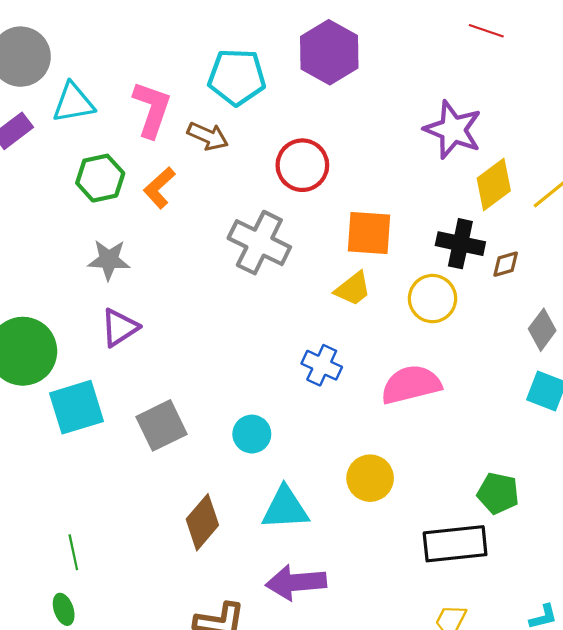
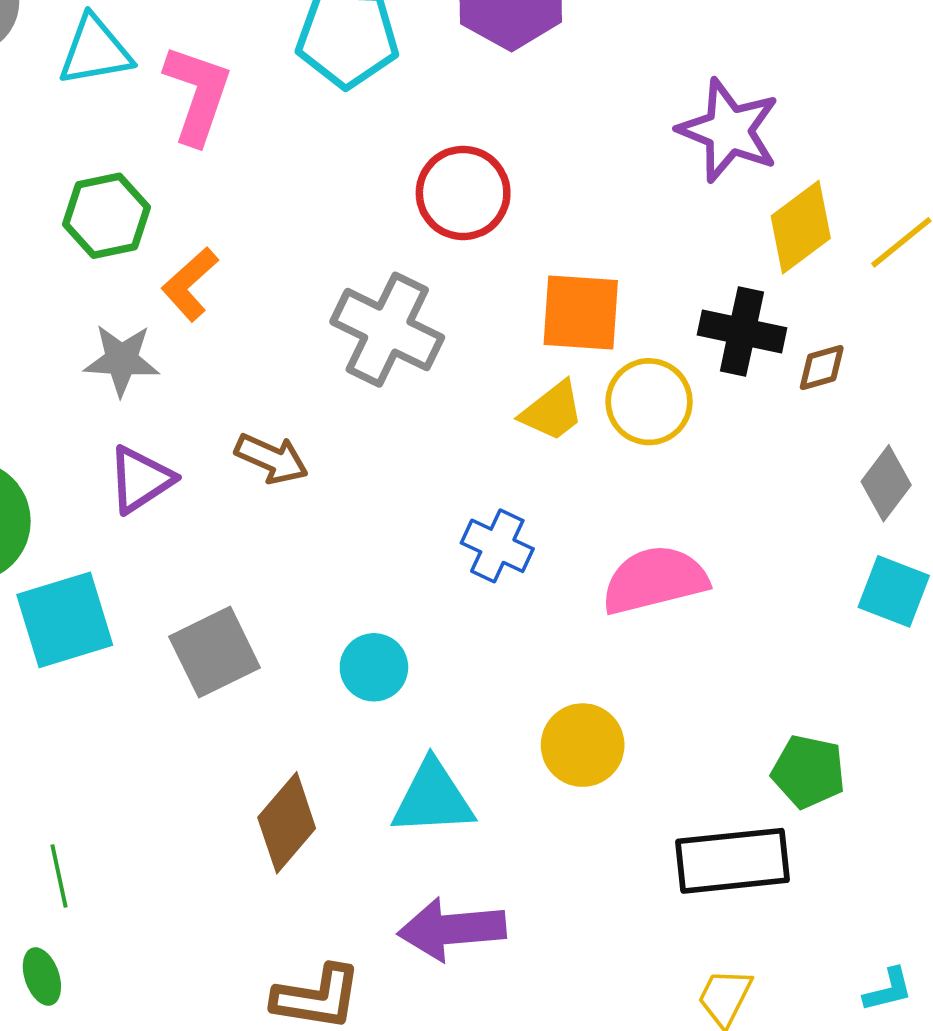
cyan triangle: (73, 103) -> (95, 51), moved
brown arrow: (208, 136) -> (271, 459), moved
orange L-shape: (159, 188) -> (190, 284), moved
yellow circle: (432, 299) -> (649, 402), moved

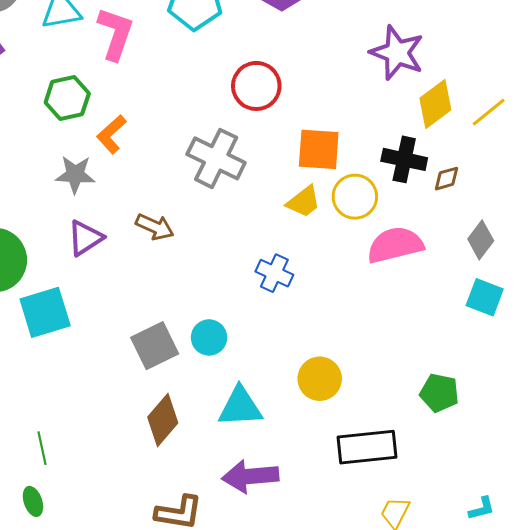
pink semicircle: (655, 580) -> (395, 245), moved
gray square: (215, 652) -> (155, 346), moved
black rectangle: (733, 861) -> (367, 447), moved

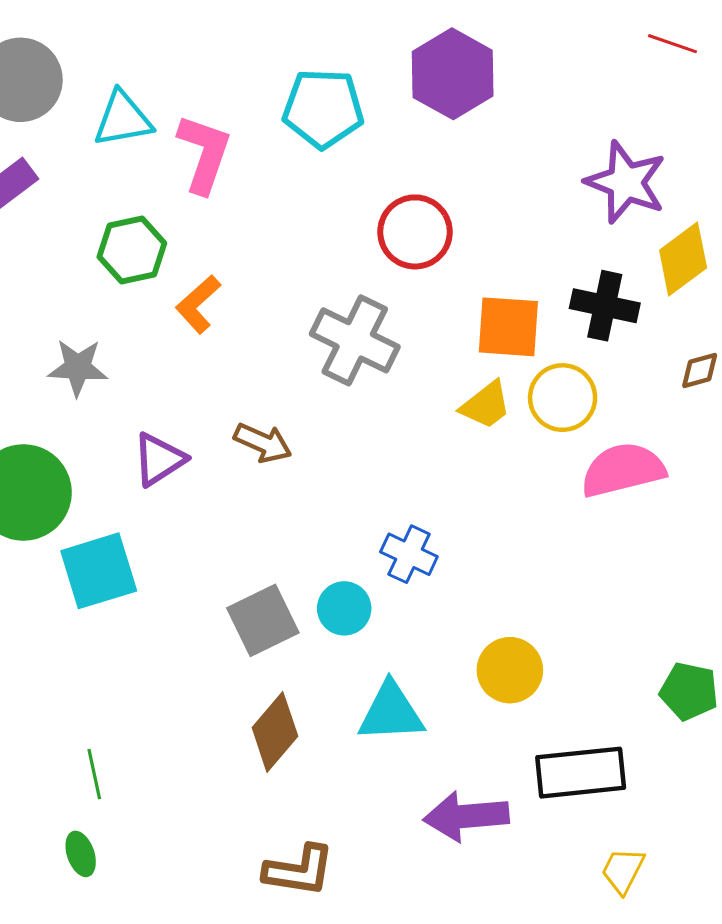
black cross: (404, 159) -> (605, 306), moved
gray star: (75, 175) -> (78, 367), moved
blue cross: (274, 273) -> (409, 554), moved
purple arrow: (250, 476) -> (466, 816), moved

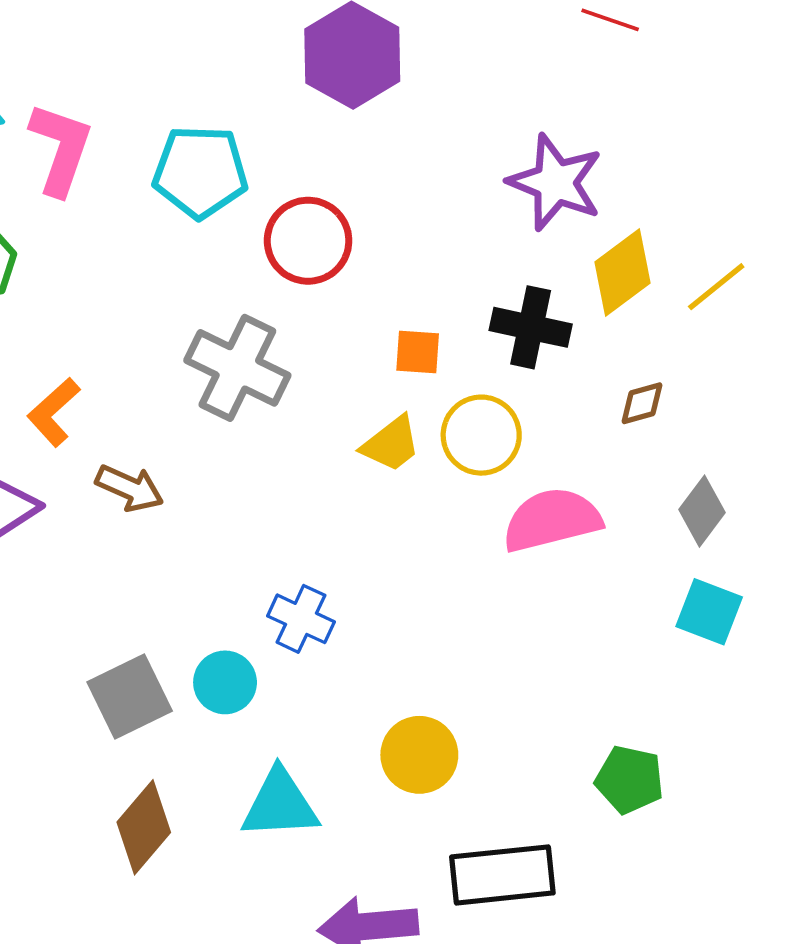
cyan pentagon: (323, 108) -> (200, 172), moved
orange L-shape: (198, 304) -> (54, 412), moved
orange square: (508, 327) -> (418, 352), size x0.6

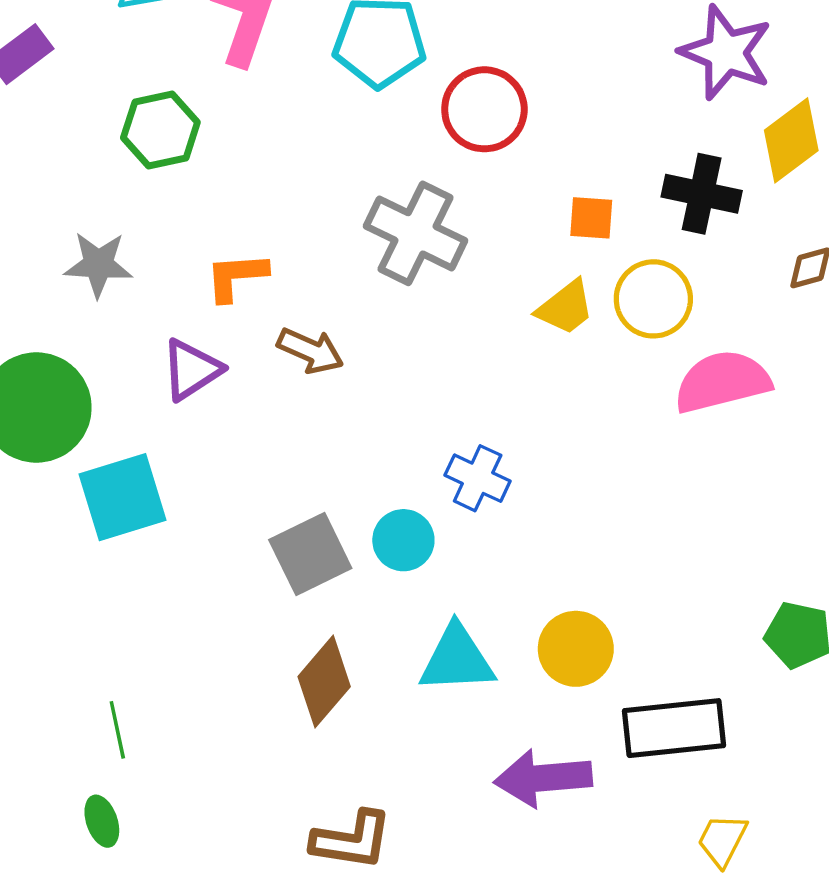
orange L-shape: (54, 412) -> (236, 277), turned 38
yellow circle: (419, 755) -> (576, 649), moved

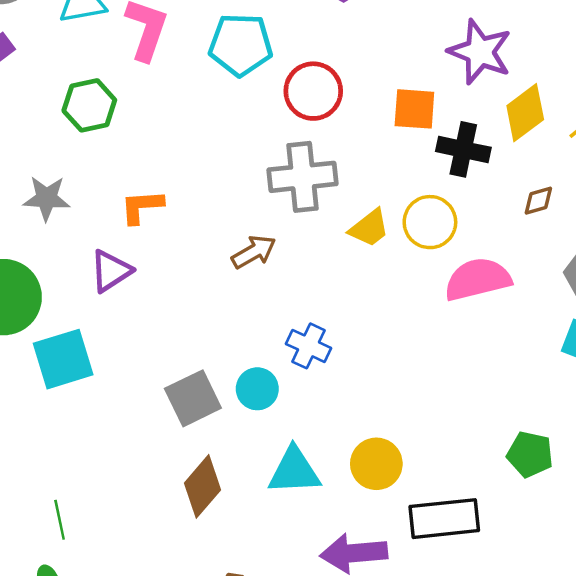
orange square: (591, 218) -> (414, 109), moved, size x1.4
gray cross: (415, 233) -> (303, 177), moved, turned -32
brown arrow: (310, 351) -> (254, 252), moved, turned -54

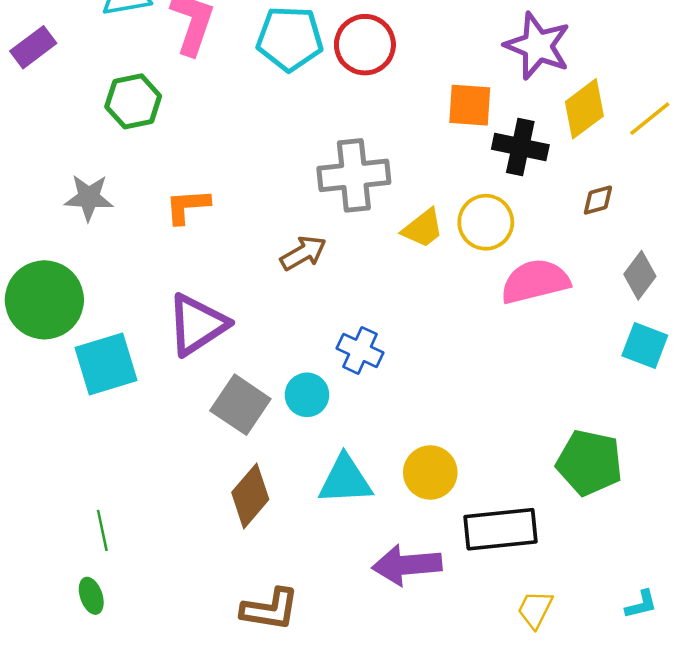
red circle: (313, 91) -> (365, 45), moved
purple triangle: (111, 271) -> (197, 325), moved, size x1.4
gray square: (193, 398) -> (240, 405), turned -30
green pentagon: (530, 454) -> (589, 463), size x1.4

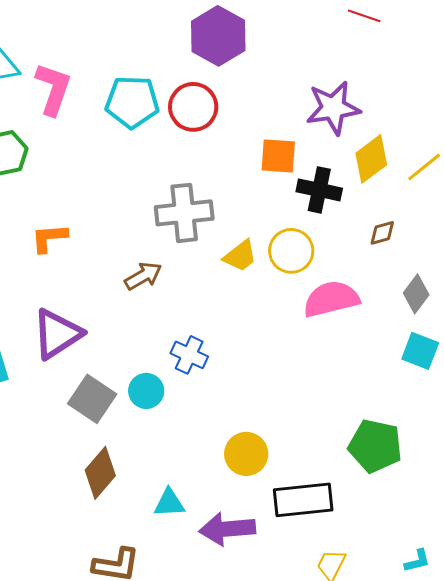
purple star: (538, 46) -> (333, 108), turned -30
cyan triangle: (345, 480) -> (169, 503), moved, size x0.7

